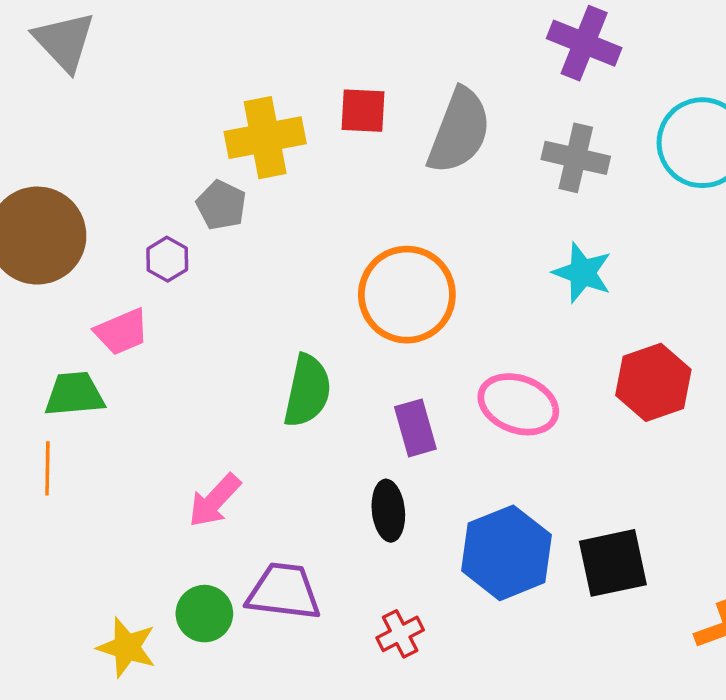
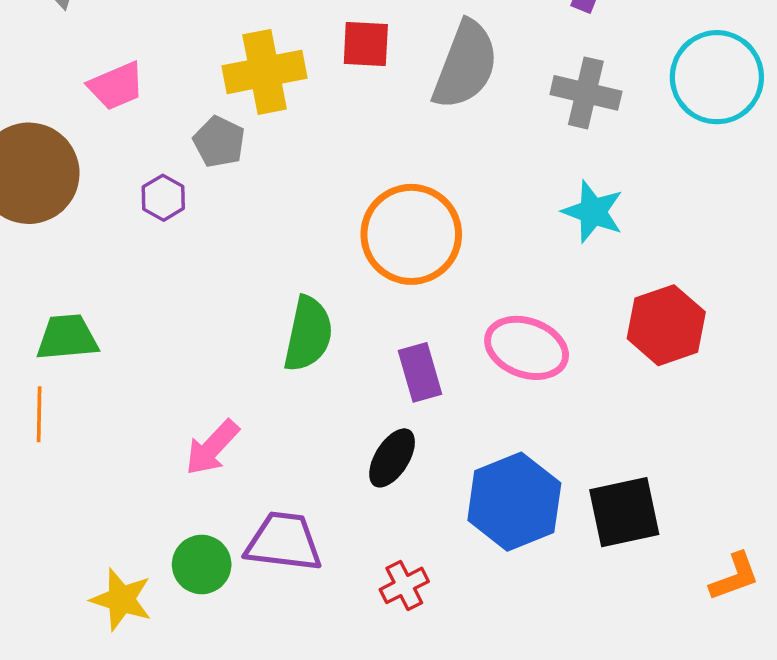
pink trapezoid: (122, 332) -> (116, 86), moved
black ellipse: (388, 511) -> (392, 458), turned 38

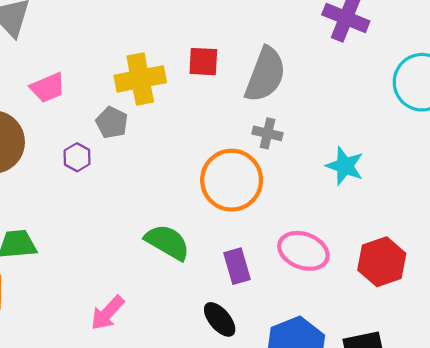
gray cross: (586, 93) -> (267, 133), moved, size x0.7
red hexagon: (666, 325) -> (382, 262), moved
green semicircle: (308, 334) -> (167, 242), turned -72
black ellipse: (392, 458) -> (220, 319), turned -72

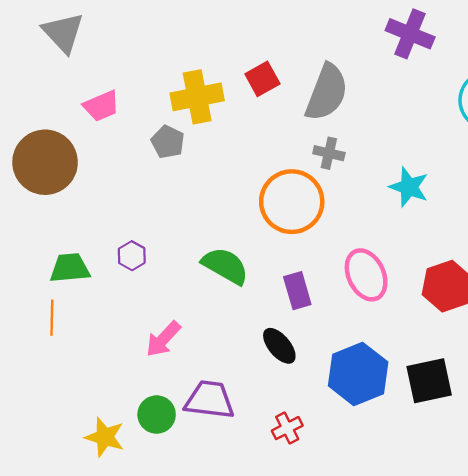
red square: (203, 62) -> (262, 79), turned -32
purple hexagon: (77, 157) -> (132, 256), moved
pink ellipse: (303, 251) -> (366, 275), turned 45

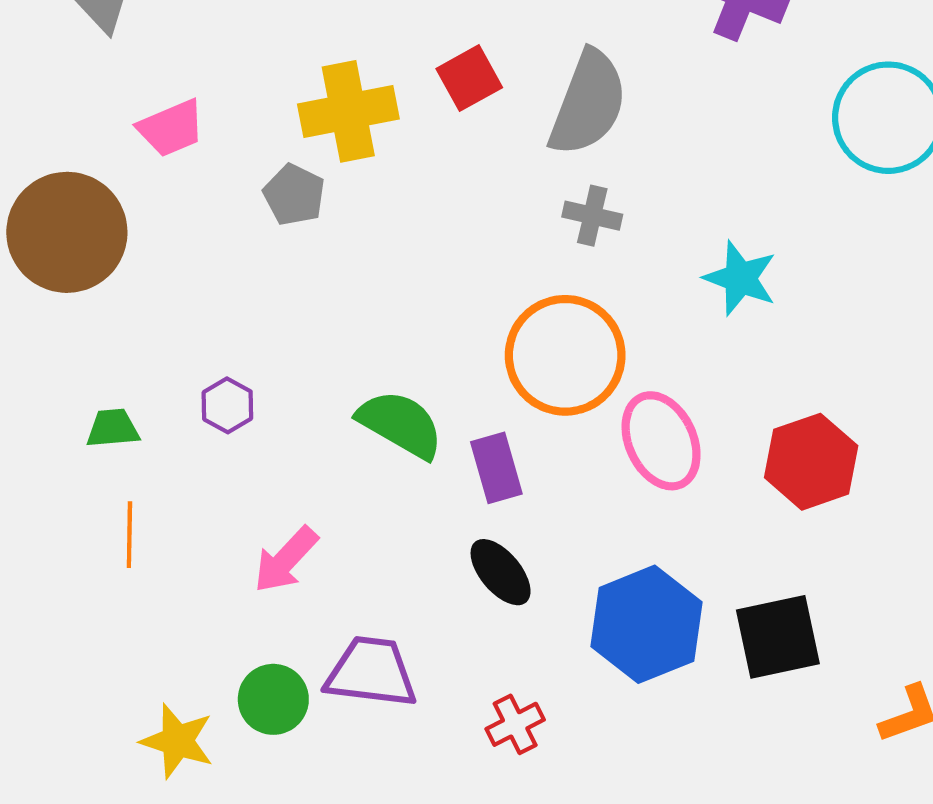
orange circle: (292, 202) -> (565, 355), moved
green trapezoid: (70, 268) -> (113, 428), size x0.7
purple rectangle: (297, 291) -> (496, 468), moved
orange line: (52, 318) -> (129, 535), moved

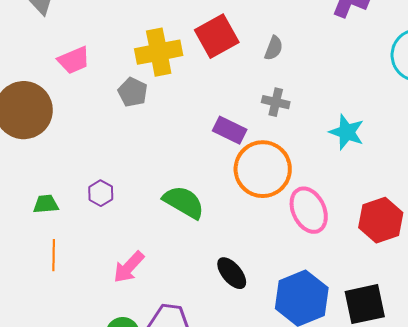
red square: (469, 78) -> (217, 36), size x1.4
gray semicircle: (588, 103) -> (274, 48), size x0.5
purple rectangle: (496, 468) -> (230, 130), moved, turned -48

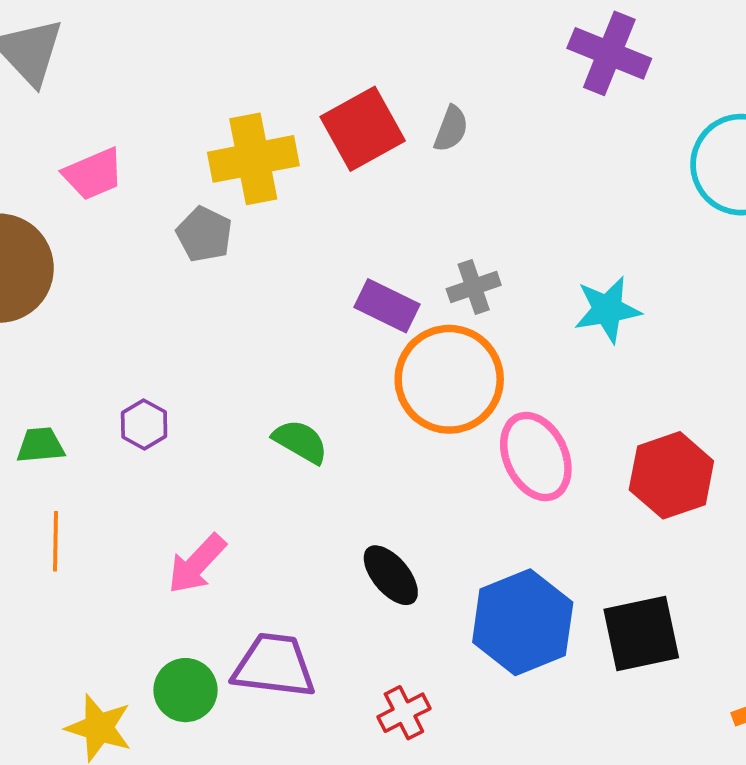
gray semicircle: (274, 48) -> (451, 129), moved
gray cross: (276, 102) -> (474, 287), moved, turned -32
cyan star: (347, 132) -> (607, 310), turned -30
green semicircle: (184, 202) -> (300, 441), size x0.7

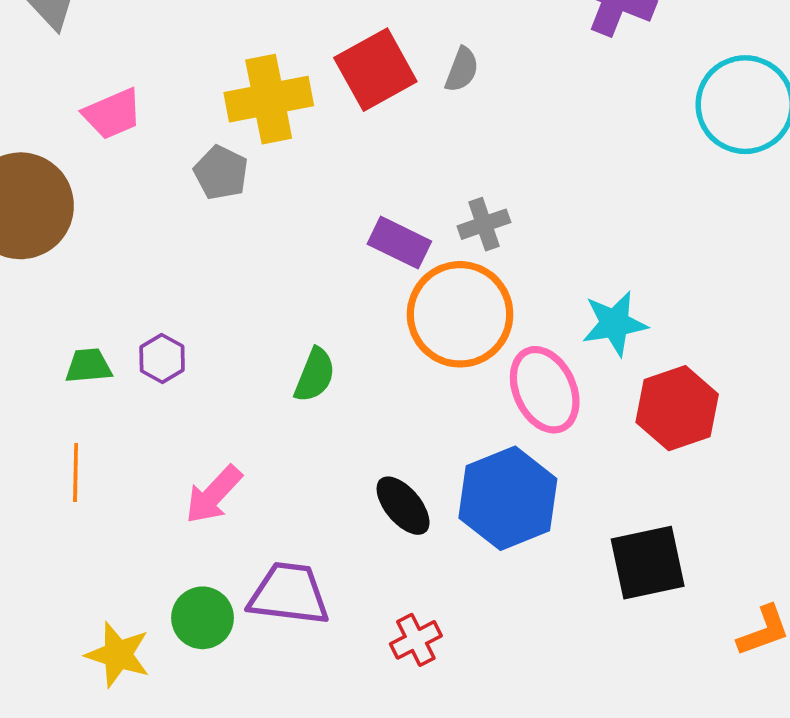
cyan star: (607, 310) -> (615, 324), moved
green semicircle: (300, 441) -> (315, 375), turned 82
green trapezoid: (40, 445) -> (88, 366), moved
blue hexagon: (523, 622) -> (508, 498), moved

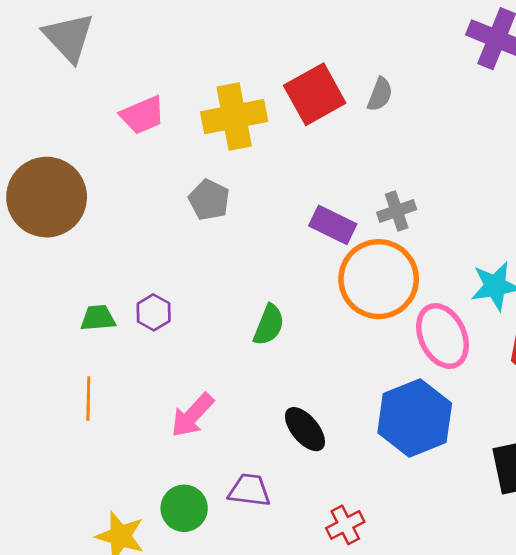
pink trapezoid: (112, 114) -> (142, 115), moved
gray pentagon: (221, 173) -> (209, 200), moved
black ellipse: (403, 506) -> (305, 429), moved
purple trapezoid: (289, 594) -> (249, 490), size x0.7

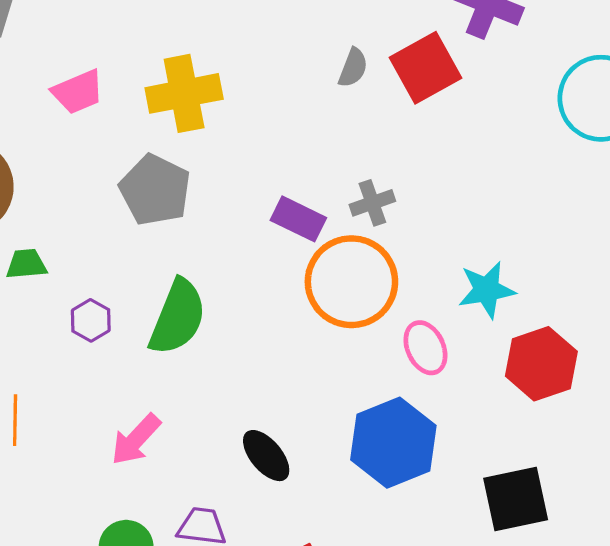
red square: (315, 94) -> (425, 68), moved
gray pentagon: (209, 200) -> (155, 190), size x1.5
green trapezoid: (98, 318) -> (26, 264), moved
green semicircle: (269, 325) -> (178, 317), moved, size x1.6
pink ellipse: (442, 336) -> (425, 348), size x0.7

